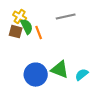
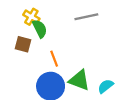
brown square: (16, 32) -> (23, 44), moved
orange line: (39, 33) -> (54, 59), moved

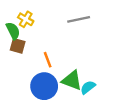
green semicircle: (40, 29) -> (13, 31), moved
cyan semicircle: (106, 86) -> (88, 87), moved

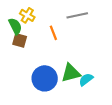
orange line: (48, 60) -> (53, 33), moved
green triangle: (72, 80) -> (71, 73), turned -36

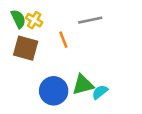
green semicircle: (15, 26) -> (18, 19), moved
brown square: (20, 40) -> (26, 48), size x1.5

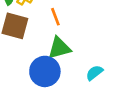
green triangle: (83, 85) -> (59, 48), moved

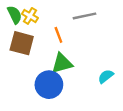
cyan semicircle: (94, 73) -> (106, 76), moved

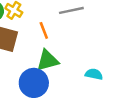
cyan semicircle: (106, 76) -> (94, 74), turned 49

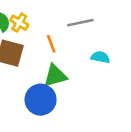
cyan semicircle: (94, 74) -> (100, 57), moved

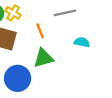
blue circle: (41, 100) -> (18, 78), moved

